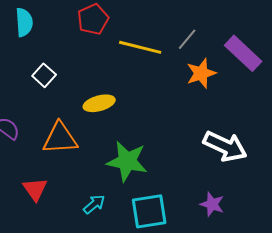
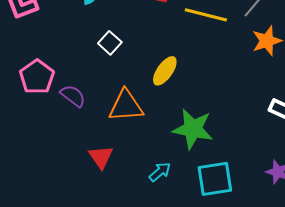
yellow ellipse: (99, 103) -> (165, 71), turned -40

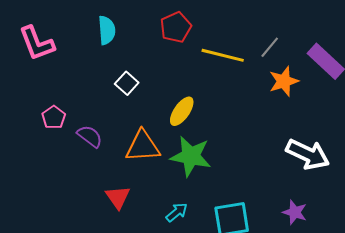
pink pentagon: (37, 77) -> (54, 117), size x0.7
green star: (193, 129) -> (191, 156), moved

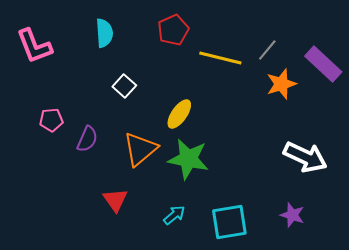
pink pentagon: (54, 117) -> (51, 120), turned 30
purple semicircle: (90, 136) -> (87, 139), turned 76
orange triangle: (143, 146) -> (140, 149), turned -36

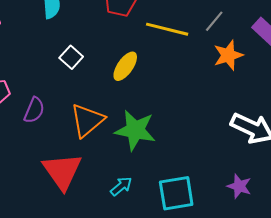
yellow ellipse: (179, 114) -> (125, 66), moved
red triangle: (115, 200) -> (62, 171), size x1.6

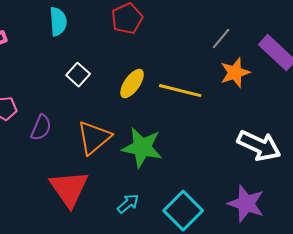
yellow line: (167, 29) -> (180, 91), moved
purple star: (239, 186) -> (246, 204), size x1.5
cyan square: (176, 193) -> (183, 211), turned -36

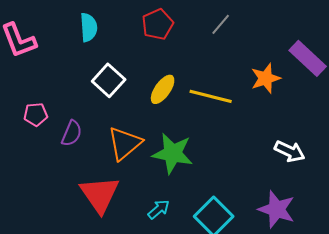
gray line: (221, 39) -> (221, 24), moved
white square: (78, 75) -> (109, 80), size x1.4
white arrow: (259, 146) -> (290, 151), size x0.7

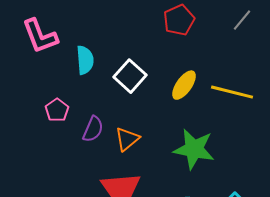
cyan semicircle: (89, 27) -> (85, 60), moved
pink pentagon: (36, 114) -> (57, 110), turned -30
orange triangle: (125, 143) -> (127, 139), moved, size x0.7

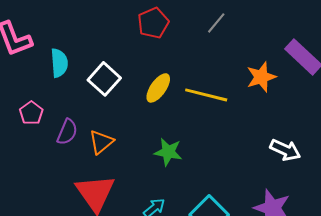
green star: (194, 149) -> (168, 152), size x0.7

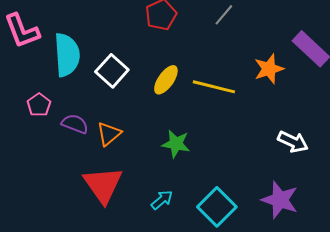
cyan semicircle: (59, 63) -> (67, 55), size x1.5
purple semicircle: (67, 132) -> (75, 124), turned -92

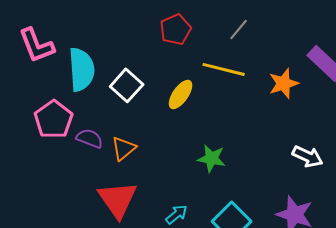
yellow line: (214, 87) -> (224, 69), moved
pink pentagon: (39, 105) -> (54, 119), size x1.6
green star: (176, 144) -> (212, 158), moved

